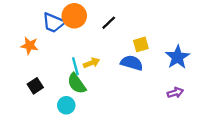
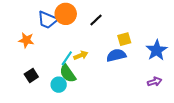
blue semicircle: (132, 63) -> (116, 55), turned -30
cyan line: (75, 66) -> (67, 58), turned 49
cyan circle: (66, 105) -> (59, 85), moved

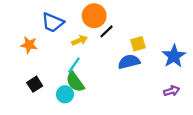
orange circle: (66, 14) -> (94, 16), moved
black line: (96, 20) -> (106, 31), moved
yellow arrow: (81, 55) -> (80, 40), moved

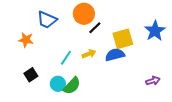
yellow arrow: (80, 40) -> (89, 54), moved
yellow square: (138, 44) -> (123, 39), size x1.5
blue star: (174, 56) -> (155, 31), moved
green semicircle: (75, 82) -> (72, 86), moved, turned -102

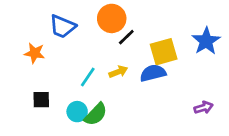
black square: (31, 75) -> (41, 100), turned 32

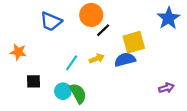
blue star: (206, 41) -> (169, 18), moved
orange star: (35, 53) -> (18, 52), moved
green semicircle: (96, 114) -> (78, 93), turned -72

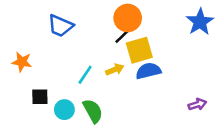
orange circle: (91, 15) -> (128, 18), moved
yellow square: (134, 42) -> (139, 50), moved
cyan circle: (63, 91) -> (64, 110), moved

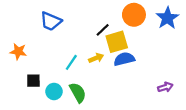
orange circle: (128, 18) -> (134, 15), moved

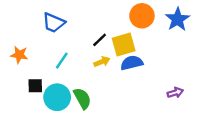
black line: (103, 30) -> (100, 40), moved
cyan line: (71, 62) -> (62, 61), moved
cyan circle: (54, 91) -> (57, 97), size x1.5

